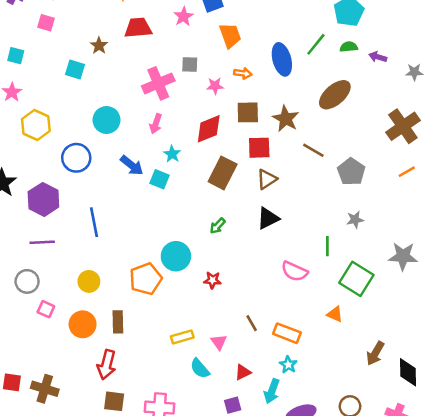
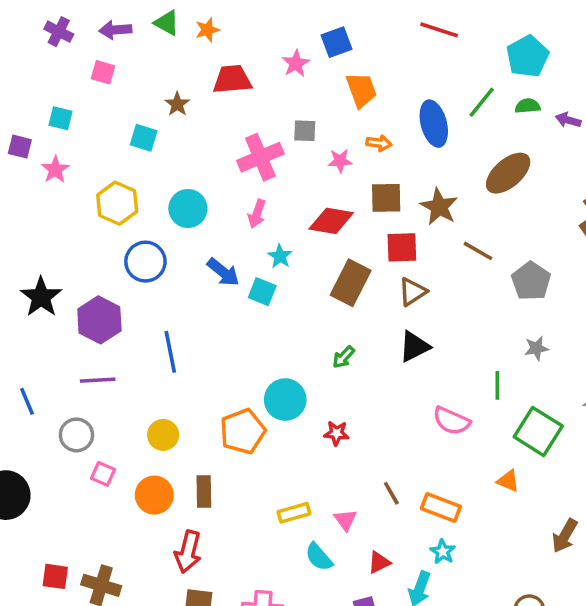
yellow hexagon: (36, 125) -> (117, 203), moved
red diamond: (209, 129) -> (331, 221), turned 32

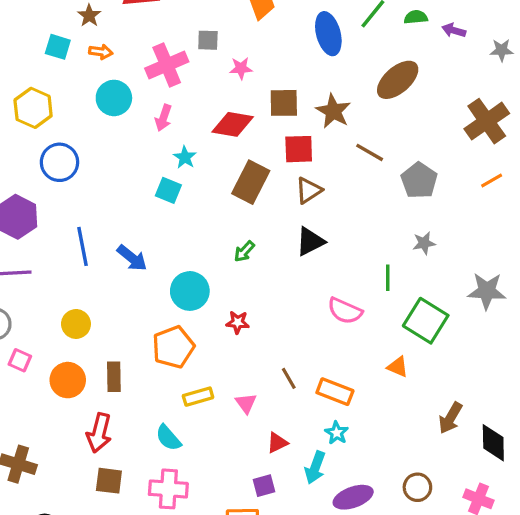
orange arrow: (379, 143) -> (101, 52), moved
cyan circle: (188, 209) -> (114, 98), moved
blue arrow: (223, 272) -> (132, 258), moved
orange pentagon: (243, 431) -> (173, 347), moved
cyan semicircle: (319, 557) -> (168, 438), moved

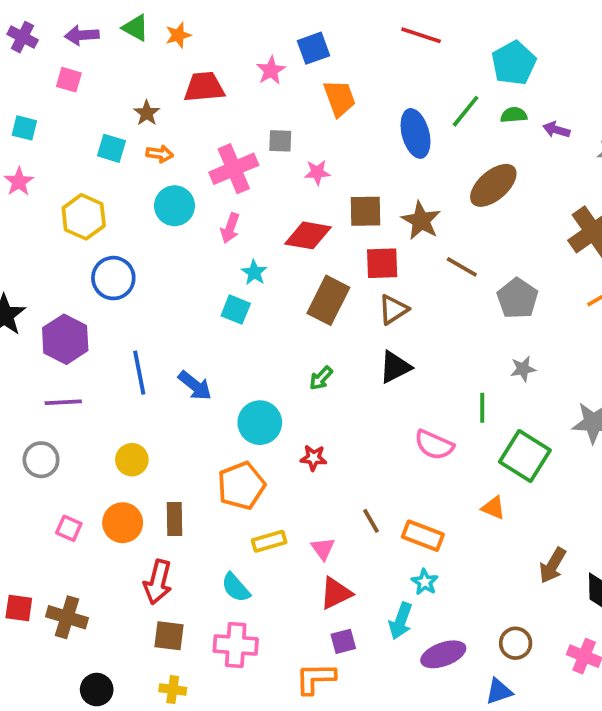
pink square: (20, 360) -> (69, 528), moved
red triangle: (277, 443) -> (336, 593), moved, size x1.4

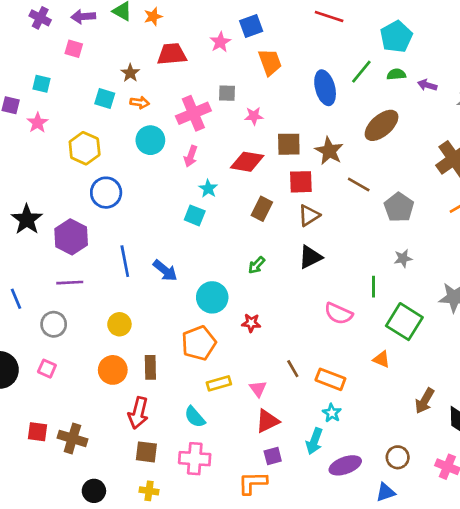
brown rectangle: (328, 300) -> (262, 209), size x0.7
pink square: (69, 528) -> (47, 369), moved

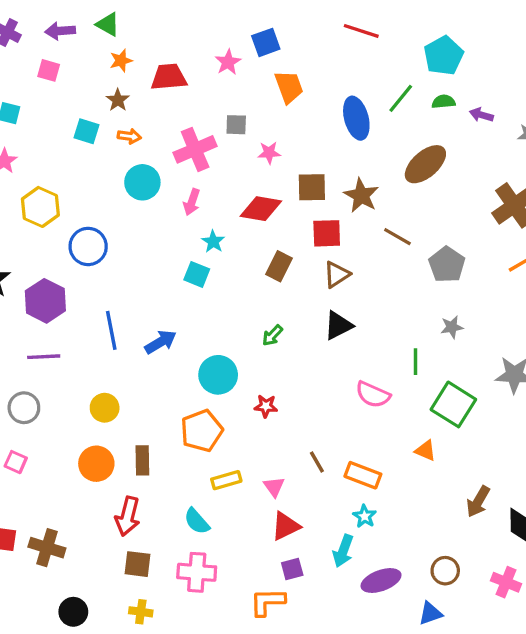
orange star: (153, 17) -> (121, 61), moved
yellow hexagon: (85, 148) -> (40, 207), moved
blue arrow: (165, 271) -> (161, 342), turned -70

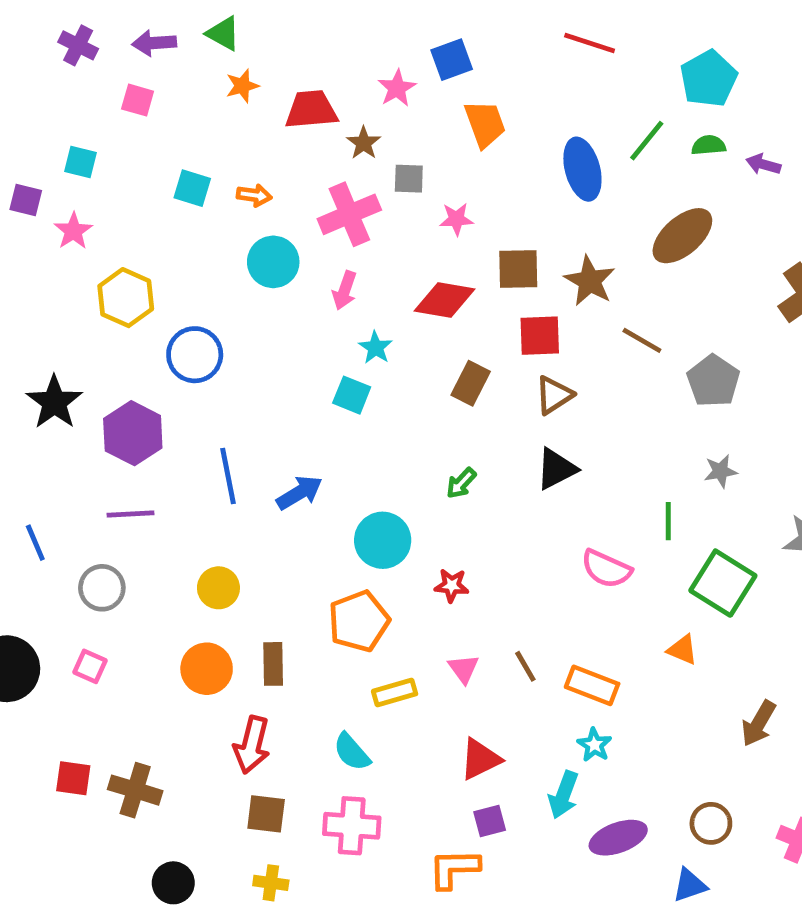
brown star: (118, 100) -> (364, 143), moved
pink triangle: (274, 487) -> (464, 669), moved

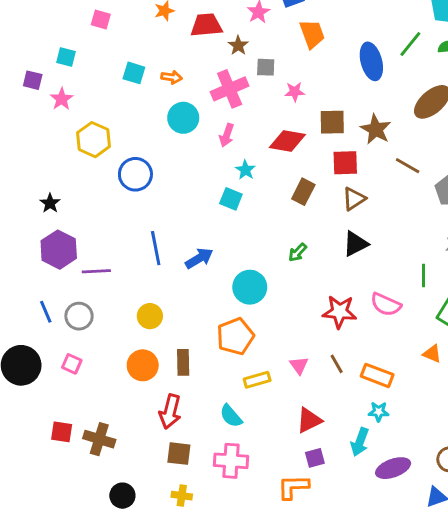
black star: (54, 402) -> (50, 203), size x0.6
purple hexagon: (133, 433) -> (59, 250), moved
blue line: (35, 543) -> (46, 312), moved
red star: (452, 585) -> (340, 312), moved, size x1.6
cyan star: (594, 745) -> (379, 412), turned -30

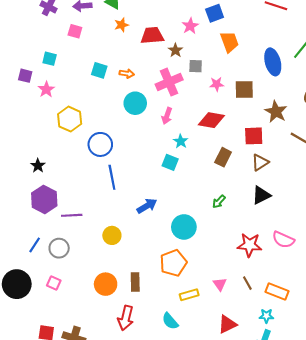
brown square: (332, 122) -> (244, 89), moved
blue line: (156, 248) -> (112, 177), moved
blue line: (46, 312) -> (35, 245), turned 56
yellow circle: (150, 316) -> (112, 235), moved
cyan star: (379, 412) -> (266, 316), moved

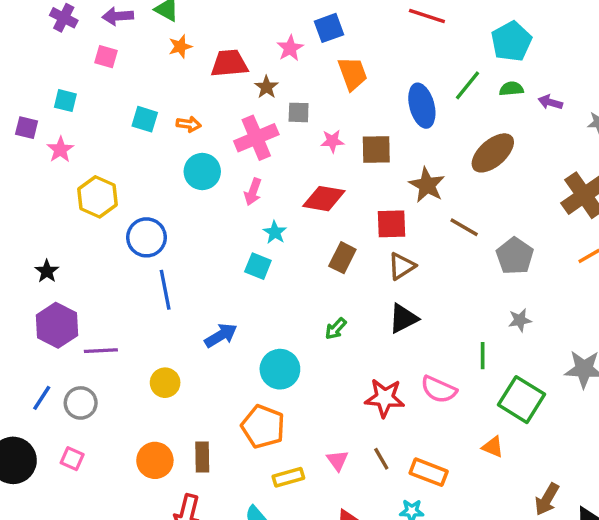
orange pentagon: (173, 263) -> (263, 427), turned -30

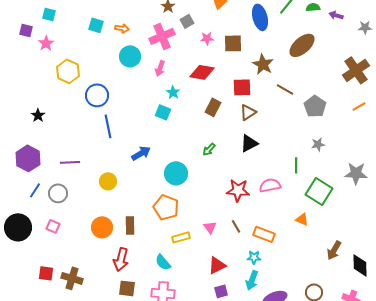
gray square: (299, 112) -> (187, 21), turned -32
purple hexagon: (57, 325) -> (28, 158), moved
pink semicircle: (439, 389) -> (270, 185), turned 145

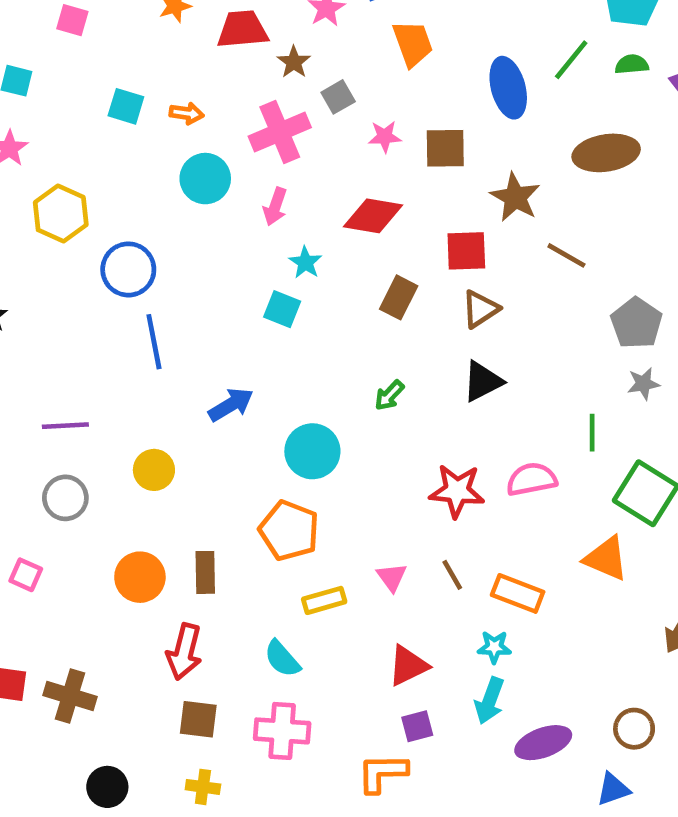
brown ellipse: (302, 45) -> (606, 153), turned 32
gray pentagon: (315, 106) -> (636, 323), moved
gray circle: (58, 193) -> (65, 498), moved
orange triangle: (302, 219) -> (606, 558), size x1.5

